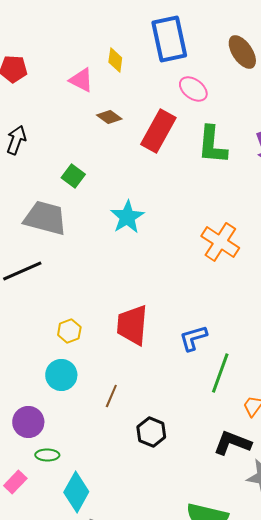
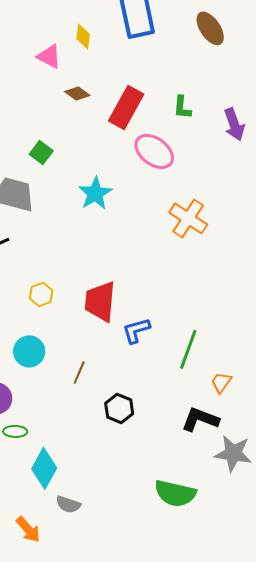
pink ellipse: (193, 89) -> (154, 151), moved, size x1.4
green L-shape: (212, 145) -> (182, 107), moved, size x0.6
yellow hexagon: (69, 331) -> (41, 294), moved
blue L-shape: (193, 338) -> (136, 330), moved

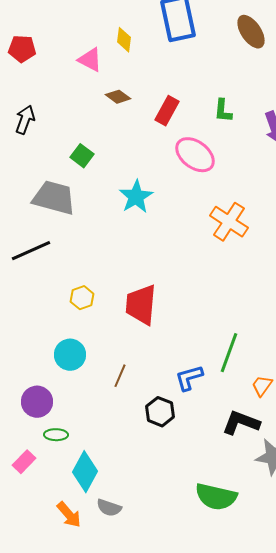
red rectangle: (126, 107) -> (167, 111), size x0.7
blue L-shape: (136, 330) -> (189, 378), moved
orange arrow: (28, 529) -> (69, 515), moved

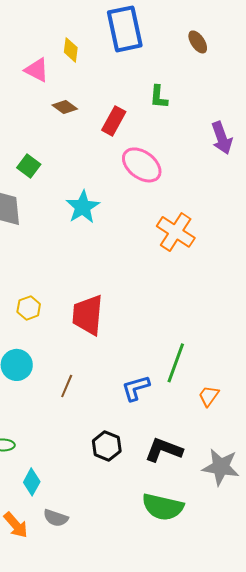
brown ellipse: (251, 32) -> (198, 42), size x0.7
green L-shape: (223, 111) -> (159, 97), moved
black hexagon: (160, 412) -> (107, 446), moved
black L-shape: (241, 423) -> (164, 450), moved
cyan diamond: (85, 472) -> (32, 482), size x0.7

